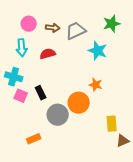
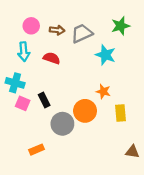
red semicircle: (48, 54) -> (52, 58), turned 35
yellow rectangle: (112, 124) -> (121, 113), moved
brown triangle: (123, 141) -> (132, 152), turned 32

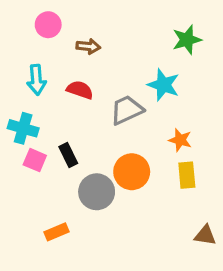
pink circle: (31, 26) -> (48, 25), moved
gray trapezoid: (82, 33) -> (127, 110), moved
orange star: (103, 91) -> (180, 140), moved

